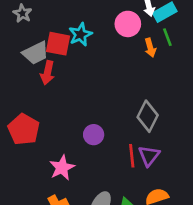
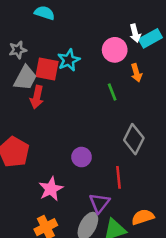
gray star: (22, 13) -> (18, 50), moved, turned 30
green line: (167, 37) -> (112, 92), moved
gray trapezoid: (36, 53) -> (25, 78), turned -36
purple triangle: (149, 156) -> (99, 203), moved

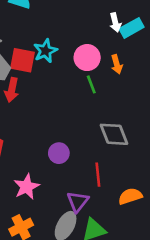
pink circle: (115, 50) -> (87, 58), moved
gray diamond: (134, 139) -> (114, 134), turned -48
orange semicircle: (143, 217) -> (130, 196), moved

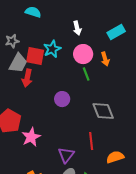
white arrow: (115, 23) -> (77, 28), moved
purple circle: (59, 153) -> (62, 99), moved
pink star: (27, 187) -> (31, 137), moved
purple triangle: (78, 202) -> (66, 155), moved

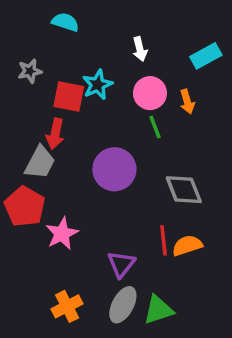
gray trapezoid: (18, 63) -> (40, 163), moved
purple circle: (62, 99) -> (114, 169), size x1.6
orange semicircle: (115, 157) -> (187, 245), moved

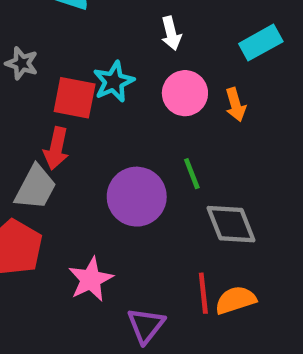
gray star: (30, 71) -> (22, 63), turned 30
green line: (155, 127) -> (192, 174), moved
pink star: (62, 234) -> (91, 279), moved

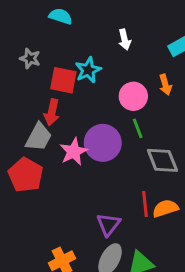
pink circle: (185, 93) -> (133, 96), moved
pink star: (91, 279) -> (74, 152), moved

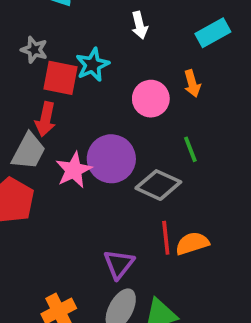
gray star: (30, 58) -> (34, 50), moved
green line: (138, 128) -> (190, 149), moved
gray diamond: (162, 160) -> (158, 185), moved, turned -44

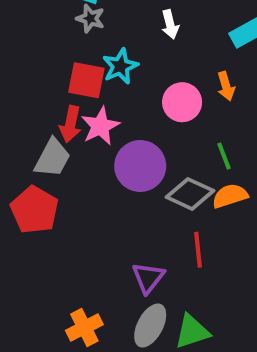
gray star: (34, 50) -> (90, 18), moved
pink star: (74, 170) -> (100, 126), moved
orange semicircle: (192, 243) -> (230, 196), moved

